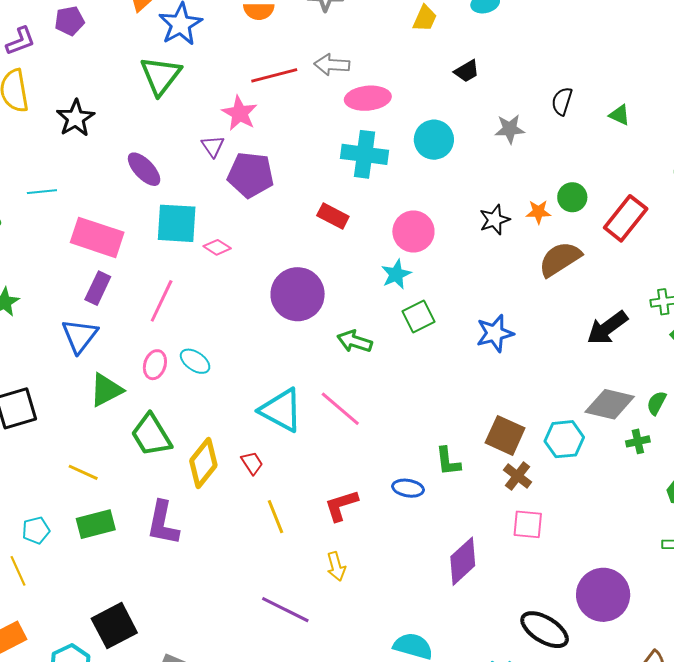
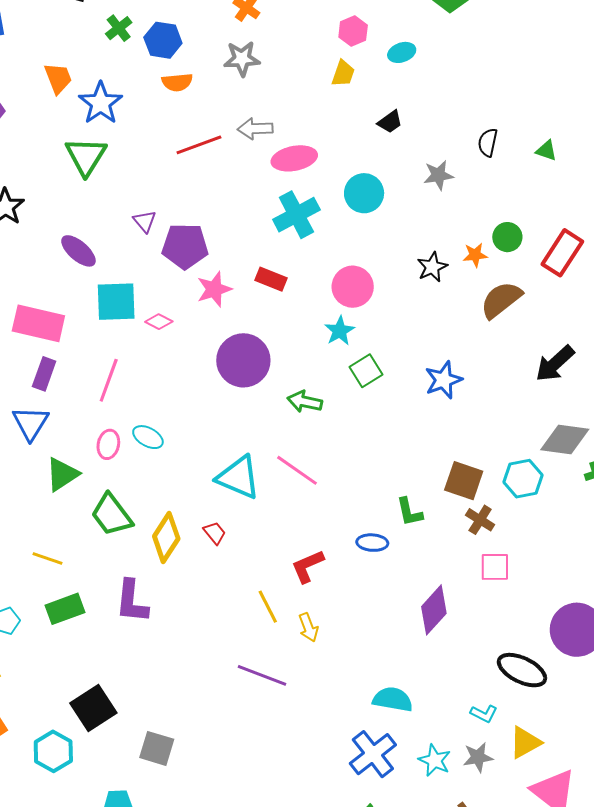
pink star: (240, 113) -> (214, 289), moved, turned 30
cyan cross: (365, 154) -> (296, 215), turned -30
yellow line: (276, 517) -> (268, 607), moved

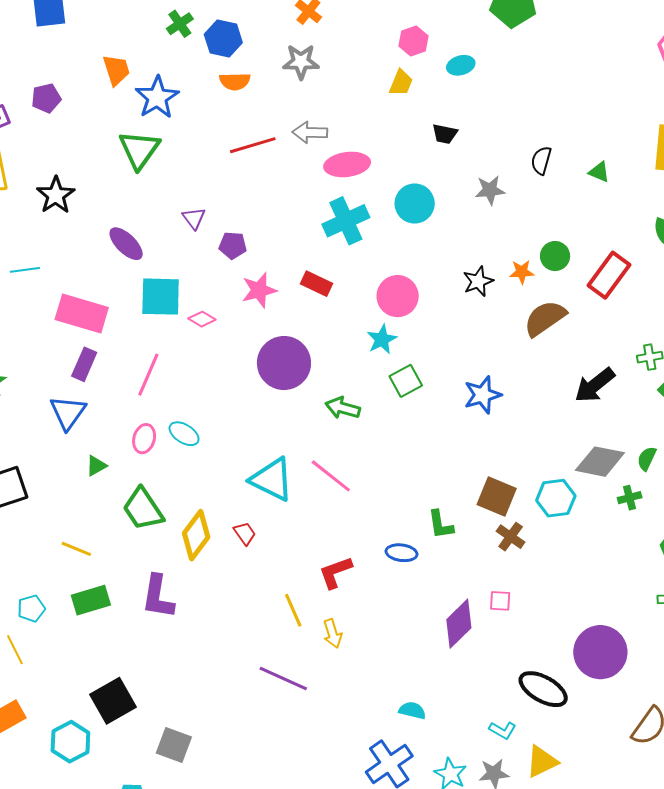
black trapezoid: (390, 122) -> (445, 134), turned 44
purple pentagon: (185, 246) -> (233, 245), size x0.6
green triangle: (62, 474) -> (96, 466), size x0.6
pink square: (495, 567) -> (500, 601), moved, size x0.7
cyan semicircle: (393, 699) -> (412, 710), size x0.7

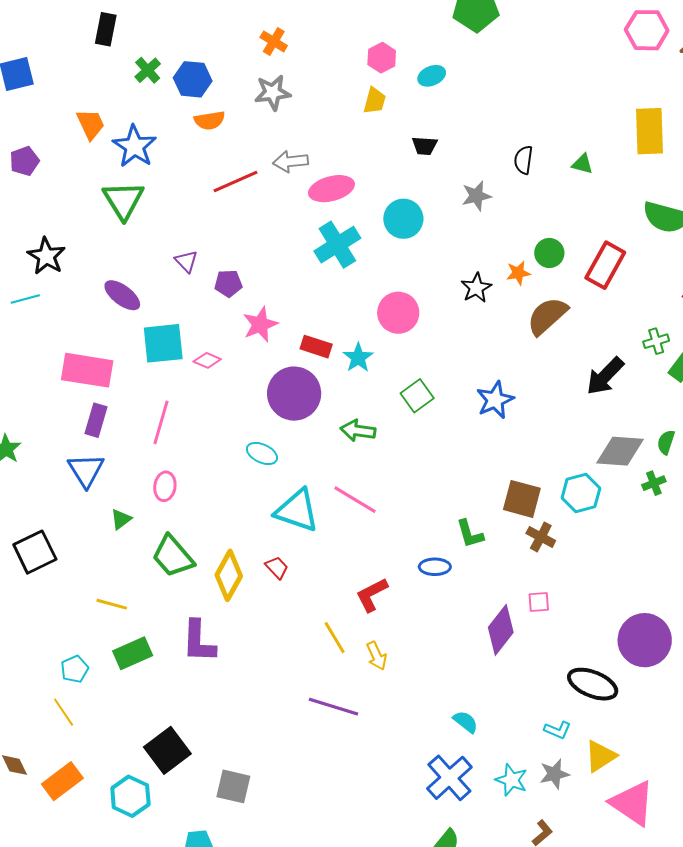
cyan line: (25, 270) -> (25, 299), moved
red rectangle: (316, 284) -> (316, 347), moved
cyan star: (382, 339) -> (358, 358), moved
cyan ellipse: (184, 434) -> (262, 453), moved
cyan semicircle: (412, 710) -> (466, 722), turned 32

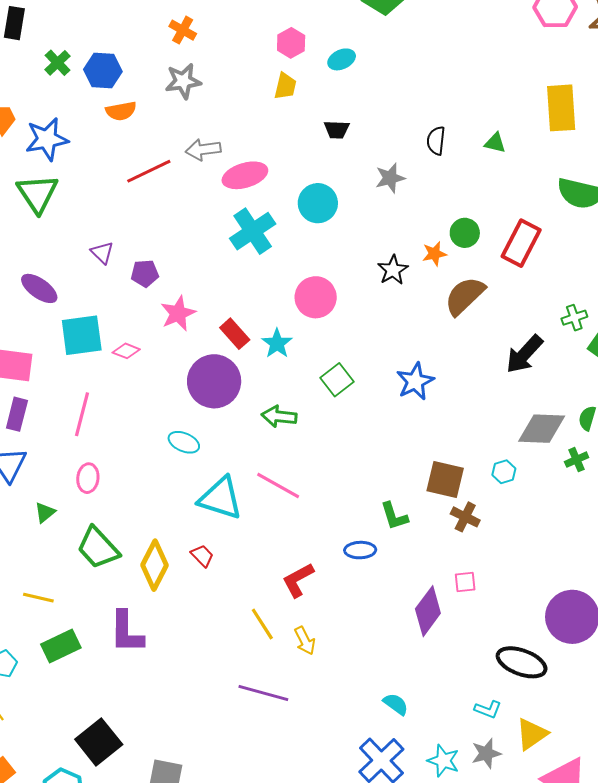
blue star: (135, 146) -> (47, 139), turned 30
red rectangle: (316, 347) -> (235, 334), turned 32
cyan hexagon: (581, 493) -> (504, 472), size x0.6

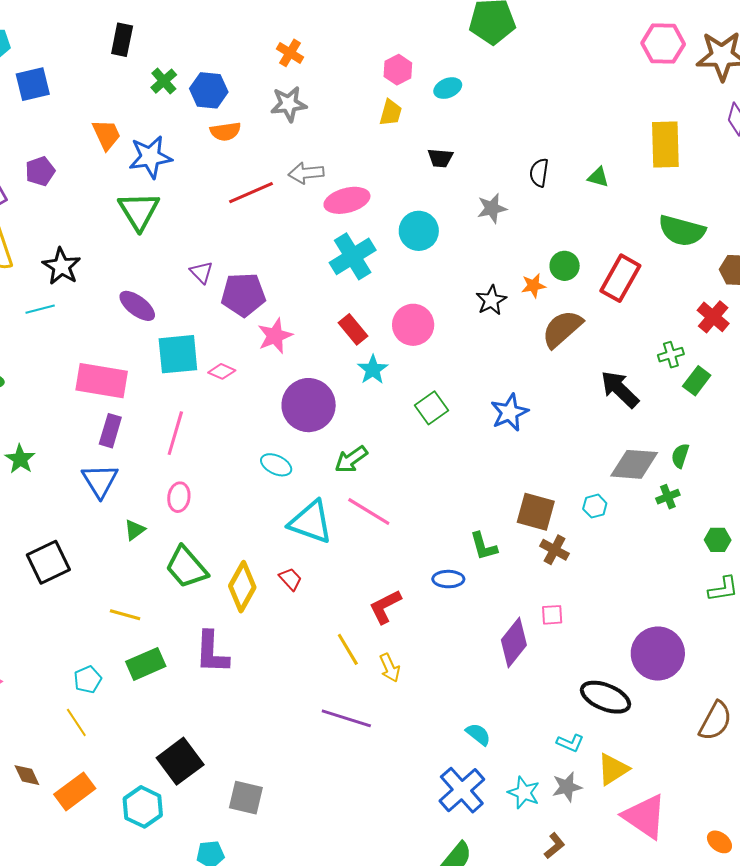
purple pentagon: (145, 273) -> (243, 295), size x1.6
red rectangle: (235, 334) -> (353, 329), moved
black arrow: (524, 354) -> (620, 389), turned 90
green arrow: (279, 416) -> (351, 459), moved, turned -44

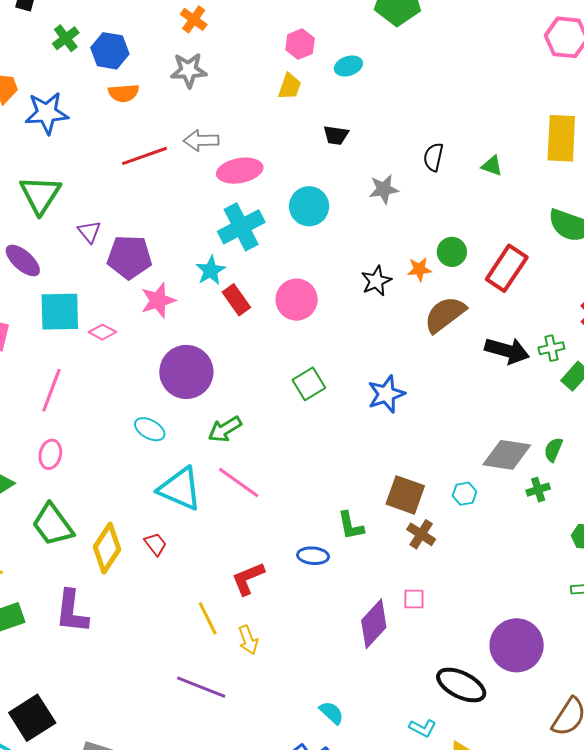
green triangle: (139, 211) -> (40, 195), moved
cyan star: (373, 370) -> (211, 271), moved
black arrow: (620, 389) -> (507, 351), moved, turned 147

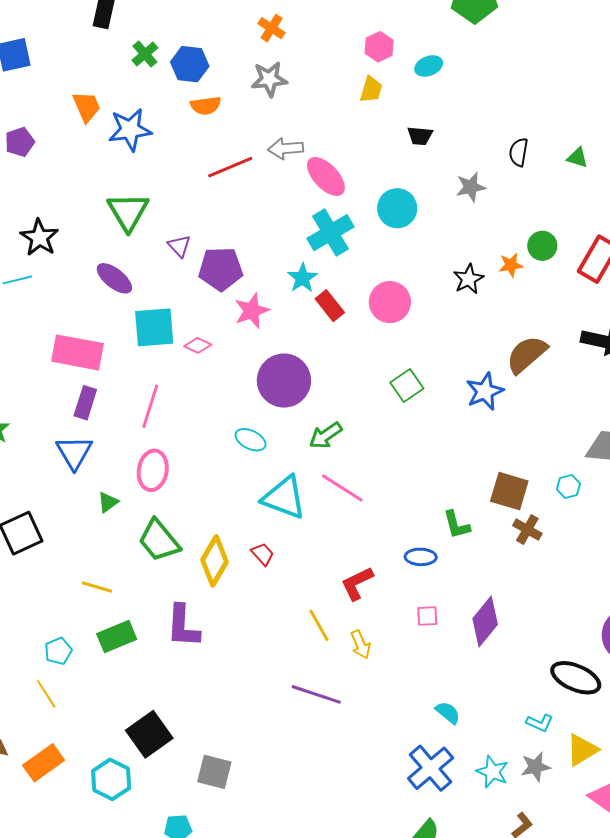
pink ellipse: (240, 171) -> (326, 176), turned 60
brown semicircle: (445, 315) -> (527, 354), moved
pink ellipse: (50, 454) -> (153, 470), size x1.4
pink square: (414, 599) -> (427, 616), moved

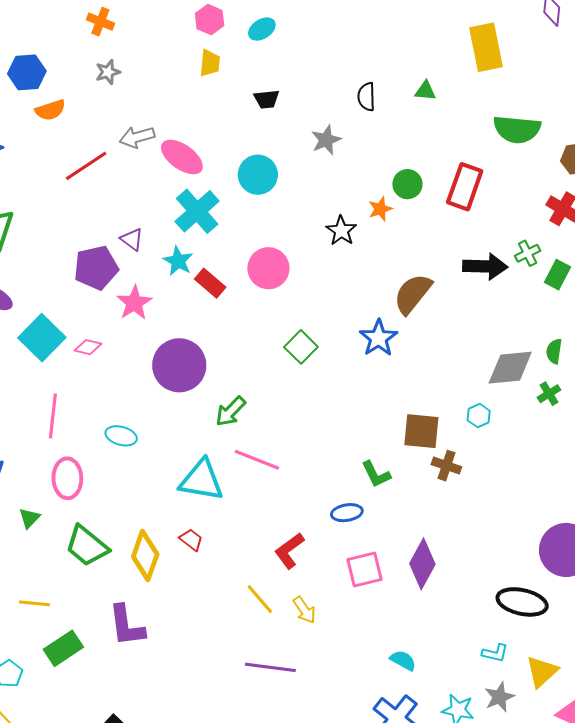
gray star: (269, 79) -> (108, 72), size x0.7
purple triangle: (179, 246) -> (132, 239), moved
cyan square: (154, 327) -> (42, 338), turned -30
cyan ellipse: (250, 440) -> (121, 436), moved
pink square: (427, 616) -> (365, 570), size x1.6

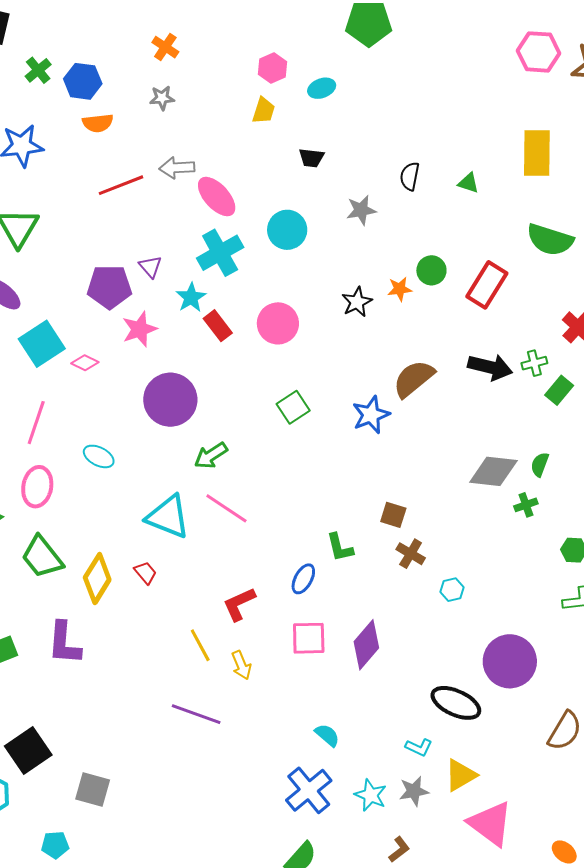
cyan hexagon: (479, 416) -> (452, 590), moved
brown square: (421, 431) -> (393, 515), size x0.7
blue ellipse: (347, 513) -> (303, 579), turned -64

